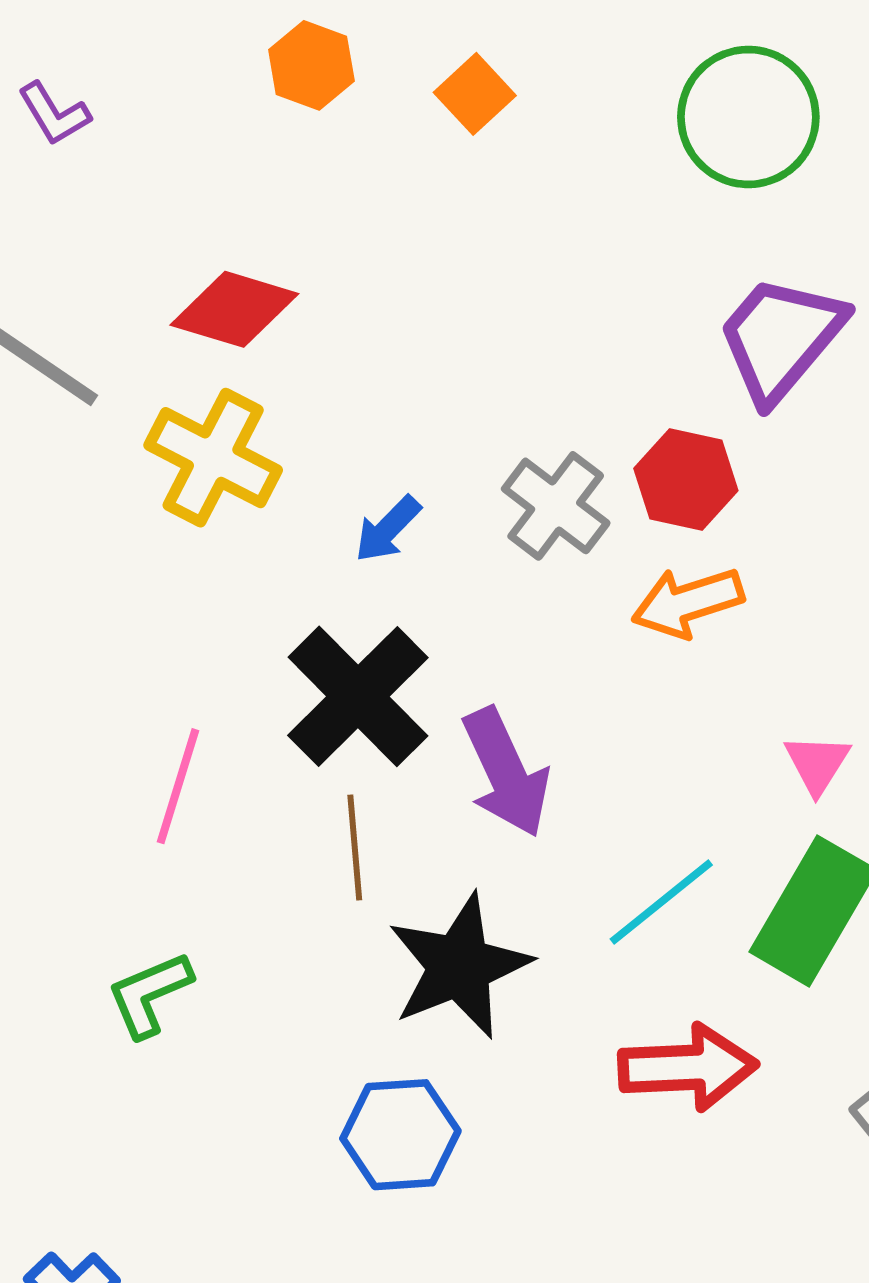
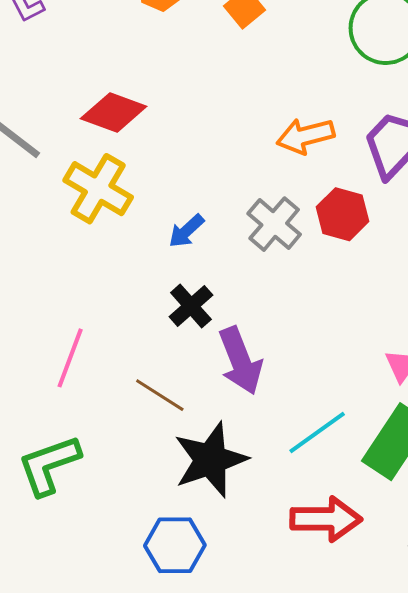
orange arrow: (688, 602) -> (305, 136), moved
black cross: (358, 696) -> (191, 306), moved, size x0.6
brown line: (355, 847) -> (160, 395), turned -56
green L-shape: (149, 994) -> (49, 465), size x1.4

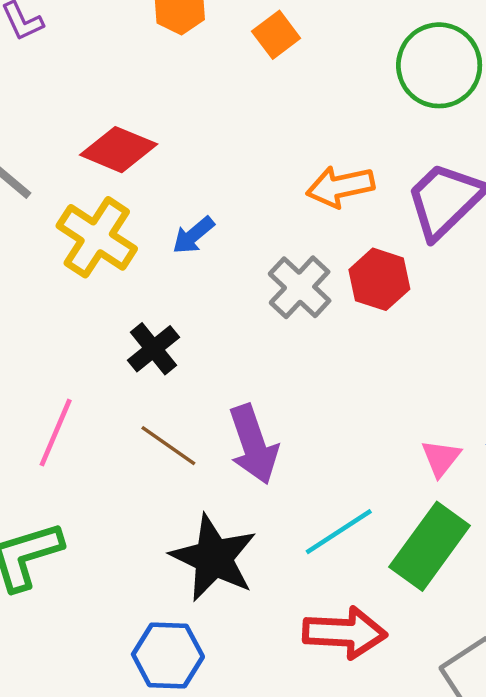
blue arrow: (186, 231) -> (193, 235), moved
black cross: (191, 306) -> (153, 349), moved
brown line: (160, 395) -> (168, 446), moved
black star: (210, 460) -> (214, 558), turned -30

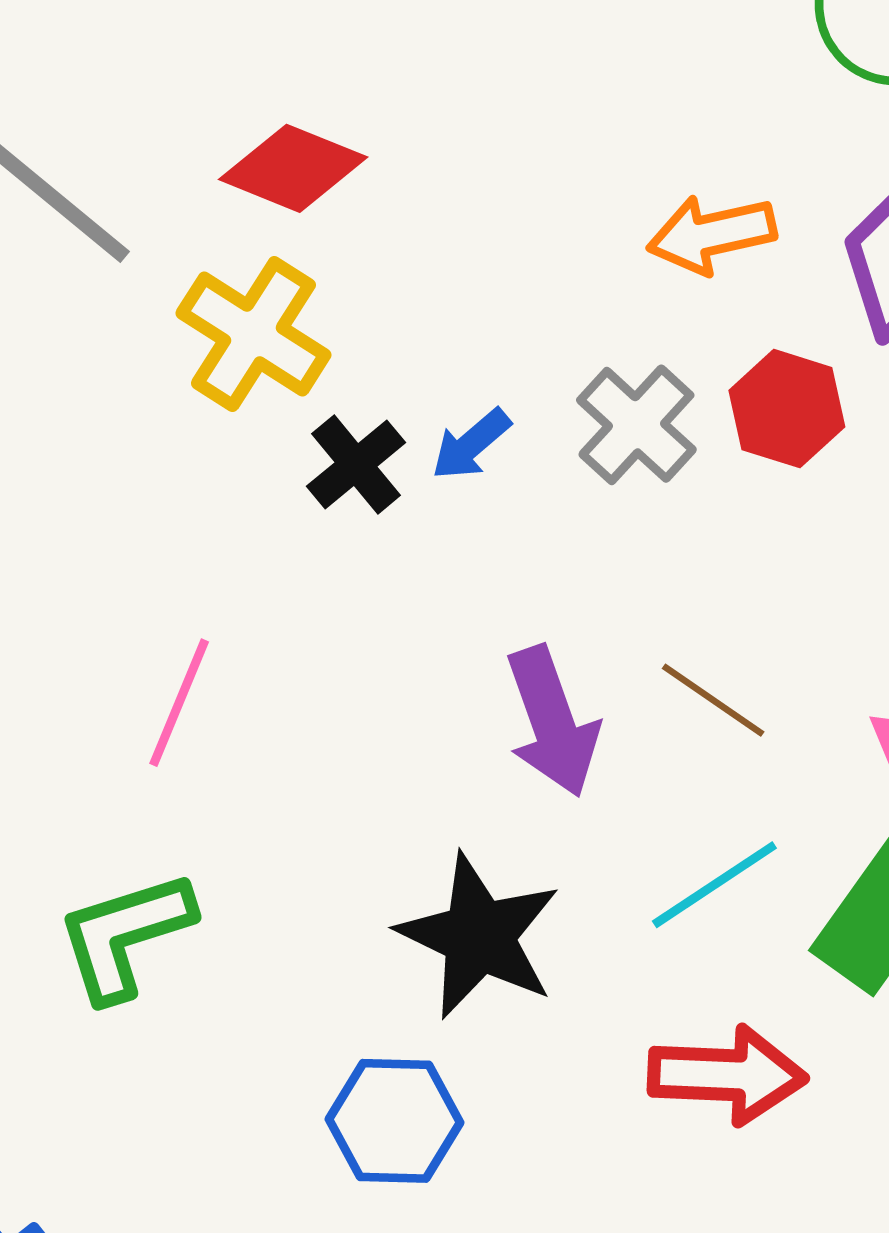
blue arrow: (193, 235) -> (471, 444), moved
black cross: (153, 349) -> (356, 464), moved
brown line: (168, 446) -> (713, 700), moved

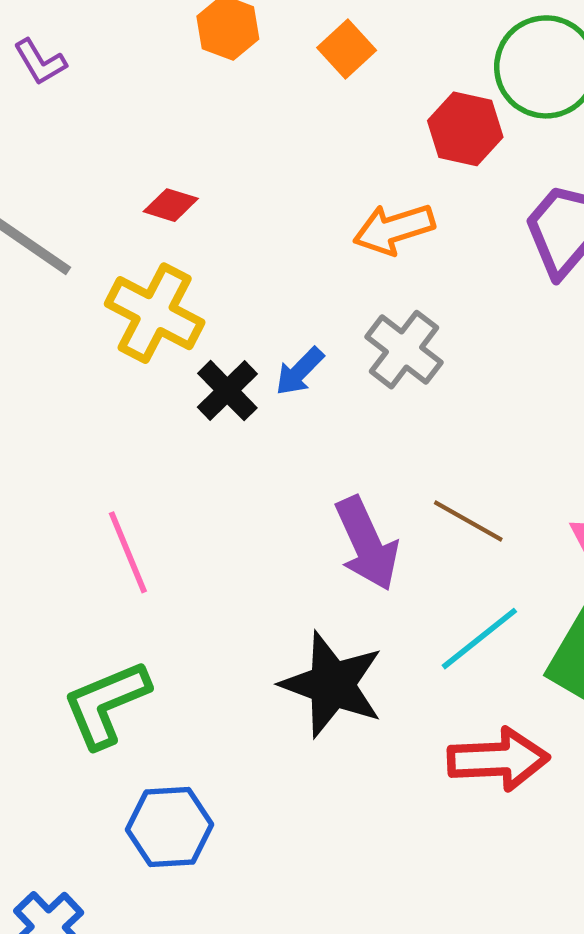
red diamond: (293, 168) -> (171, 205), size x0.6
orange arrow: (712, 234) -> (394, 229), moved
red hexagon: (787, 409) -> (465, 129), moved
pink line: (179, 703) -> (128, 552), turned -40
blue hexagon: (394, 1121) -> (170, 827), moved

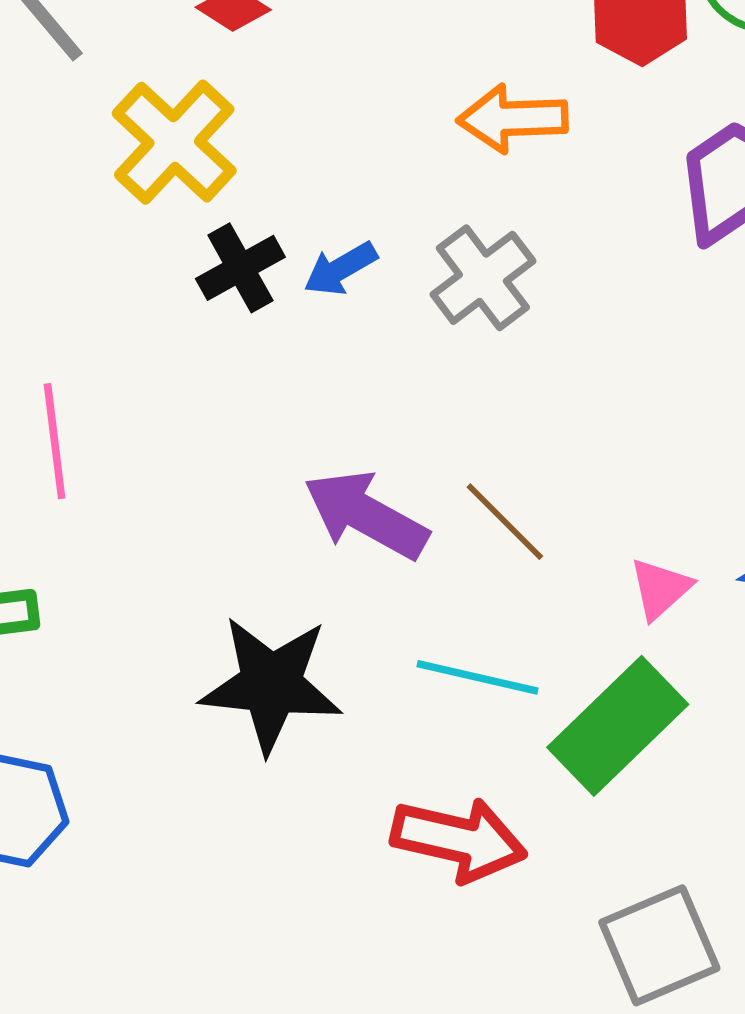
purple arrow: (367, 544) -> (366, 515), turned 128
cyan line: (479, 639) -> (477, 677), turned 36
black star: (332, 685) -> (271, 684), turned -30

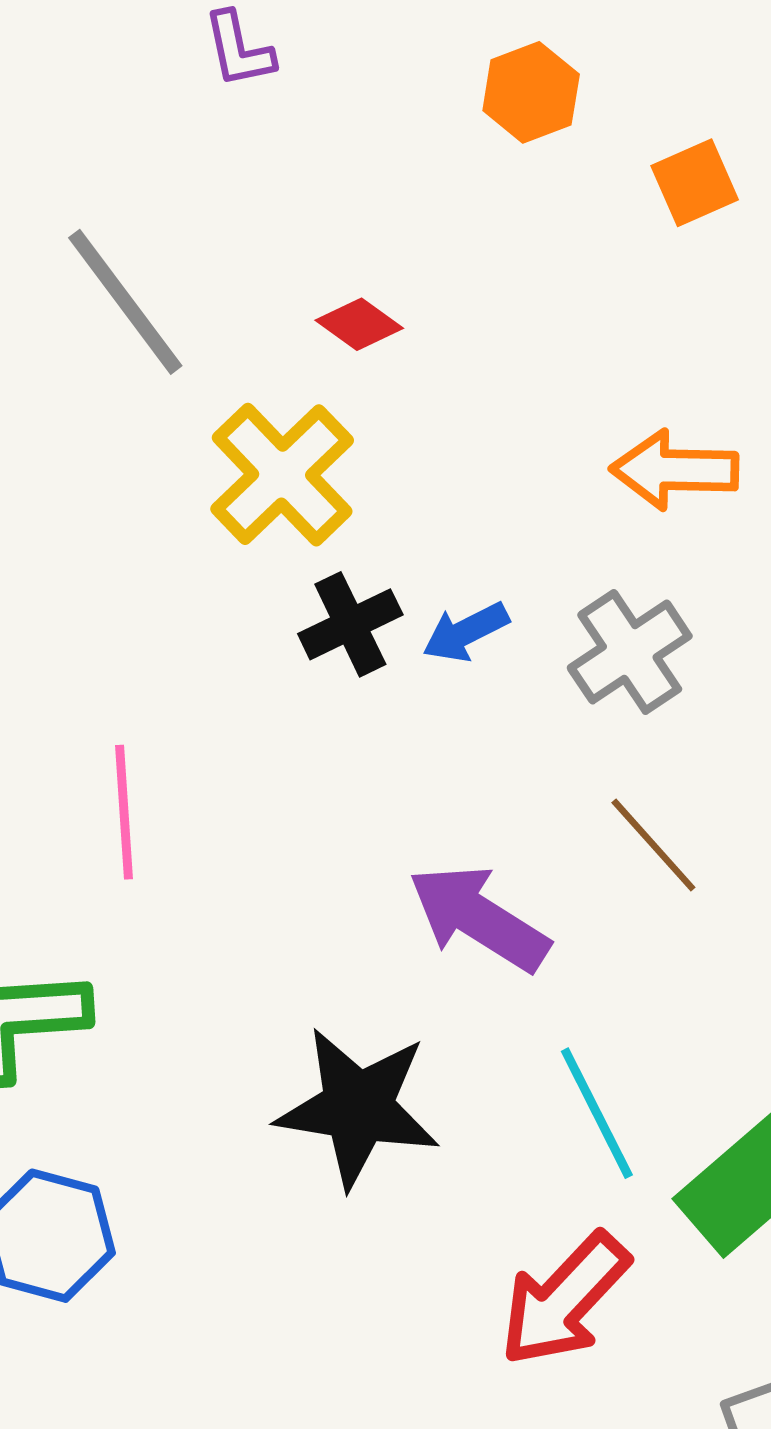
brown line: (505, 522) -> (653, 845), moved
cyan line: (477, 677) -> (597, 1113), turned 47
red arrow: (459, 840) -> (564, 1299), turned 117

